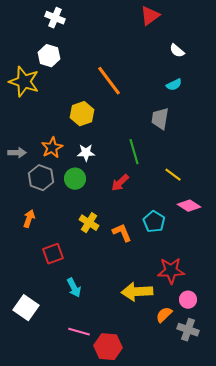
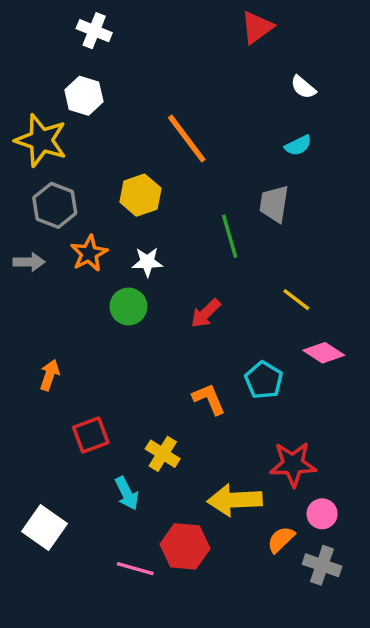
green line: (134, 152) -> (230, 236), moved
gray hexagon: (41, 178) -> (55, 205), moved
yellow cross: (89, 223) -> (163, 454), moved
red hexagon: (108, 347) -> (185, 546), moved

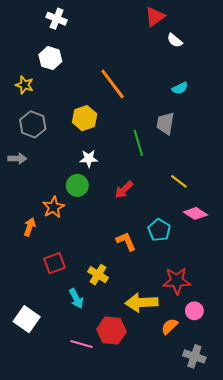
white semicircle: (303, 87) -> (175, 40), moved
yellow star: (41, 140) -> (24, 85), size x0.6
orange star: (89, 253) -> (53, 207), moved
gray cross: (322, 565) -> (194, 356), moved

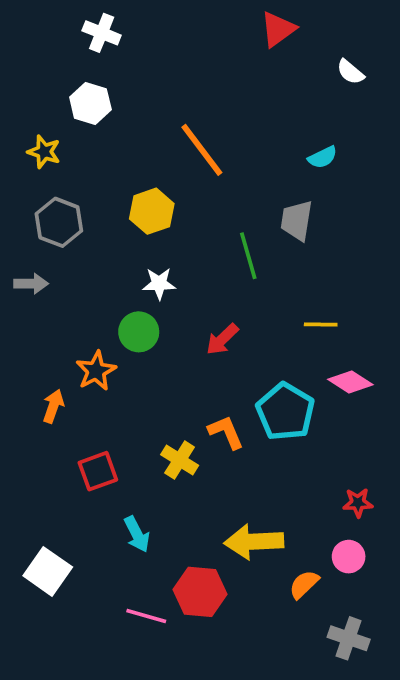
white semicircle: (175, 40) -> (350, 72), moved
yellow line: (179, 181) -> (321, 324), turned -36
cyan pentagon: (159, 230) -> (285, 412), size x1.4
yellow cross: (98, 275) -> (180, 460), moved
red star: (177, 281) -> (358, 503), moved, size x0.6

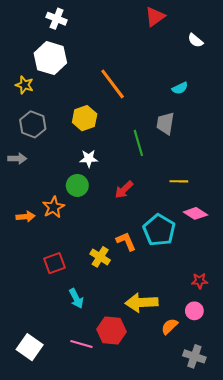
white hexagon: (90, 103) -> (50, 58), size x1.4
orange arrow: (53, 406) -> (26, 217), moved, turned 66
white square: (48, 571) -> (30, 347), moved

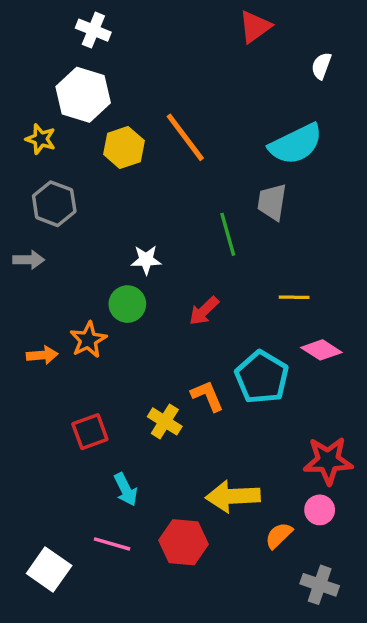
white semicircle: (195, 40) -> (321, 66), turned 70
cyan semicircle: (180, 88) -> (296, 144), size x2.0
yellow hexagon: (85, 118) -> (124, 148), moved
red star: (200, 281) -> (328, 461), size x1.8
pink line: (81, 344) -> (112, 544), moved

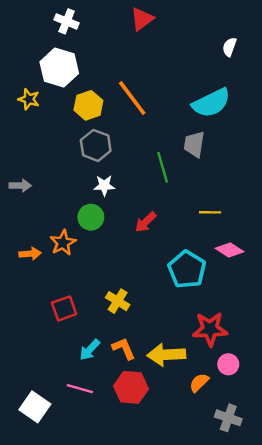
red triangle: (255, 27) -> (142, 19), moved
gray hexagon: (54, 204) -> (96, 145), moved
orange L-shape: (207, 396) -> (124, 349), moved
red star: (328, 461) -> (210, 329), moved
cyan arrow: (126, 490) -> (90, 350), turned 70

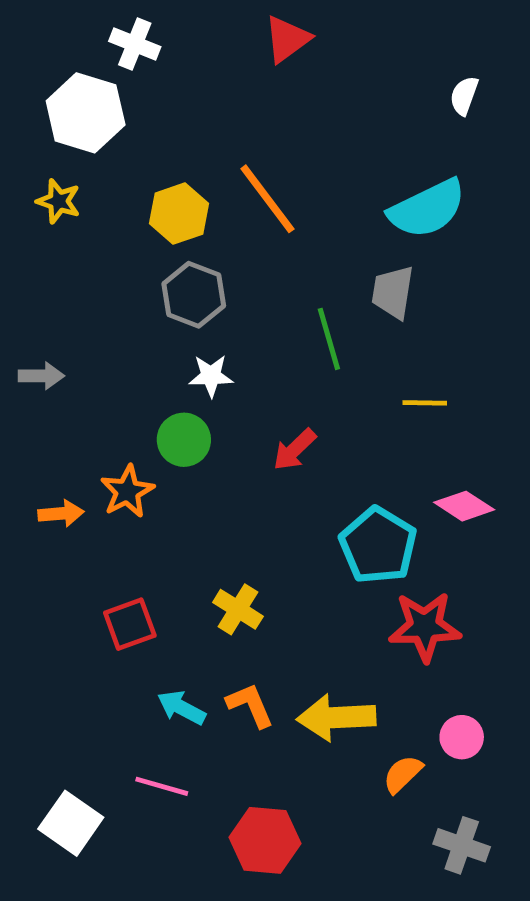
white hexagon: (59, 68) -> (86, 113), moved
yellow line: (210, 212) -> (425, 403), moved
red star: (210, 329) -> (425, 627), moved
cyan arrow: (90, 350) -> (181, 708), turned 75
red hexagon: (131, 387) -> (265, 840), moved

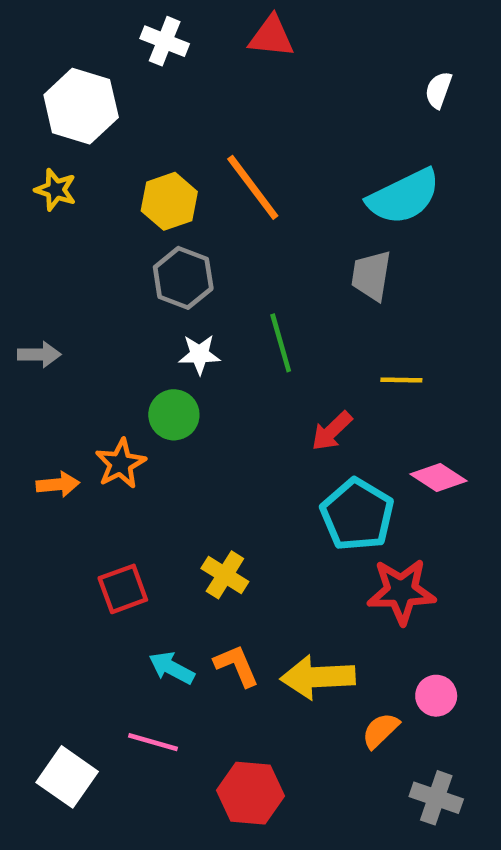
red triangle: (287, 39) -> (271, 37), turned 42
white cross: (135, 44) -> (165, 41), moved
green line: (329, 339) -> (281, 343), moved
red arrow: (294, 450) -> (332, 431), moved

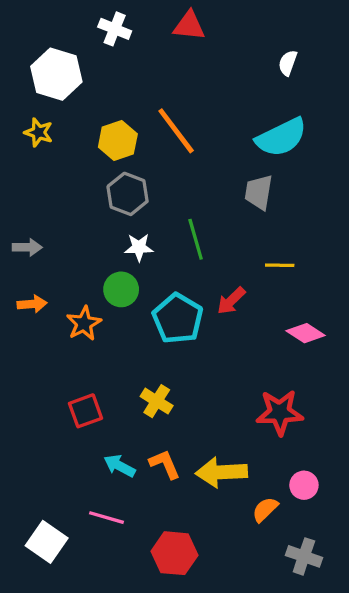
white semicircle: (439, 90) -> (288, 63), moved
orange arrow: (58, 484) -> (32, 304), moved
cyan pentagon: (357, 515) -> (178, 319), moved

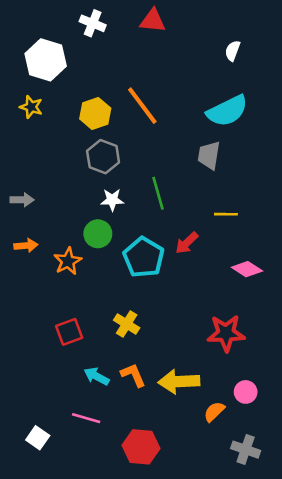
white square: (47, 542) -> (38, 438), size x0.7

